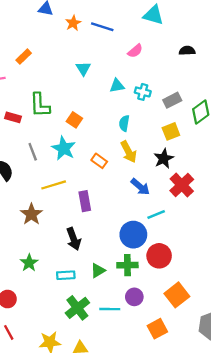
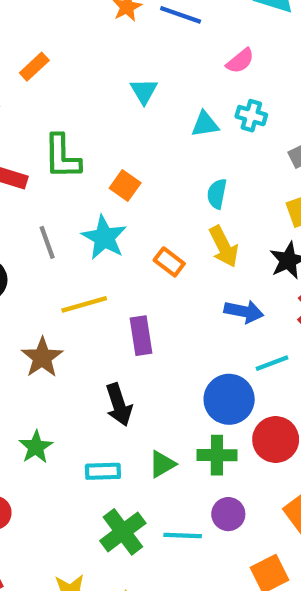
cyan cross: (143, 92) -> (251, 116), moved
blue arrow: (140, 187) -> (244, 311), turned -30

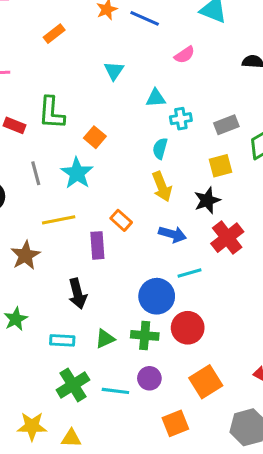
orange rectangle: (34, 67) -> (54, 34), moved
cyan cross: (251, 116) -> (181, 119), moved, turned -30
orange rectangle: (169, 262) -> (121, 220), moved

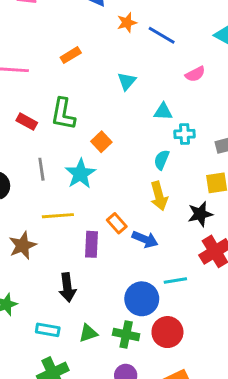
orange rectangle: (54, 34) -> (71, 55), moved
blue arrow: (172, 234) -> (145, 239), moved

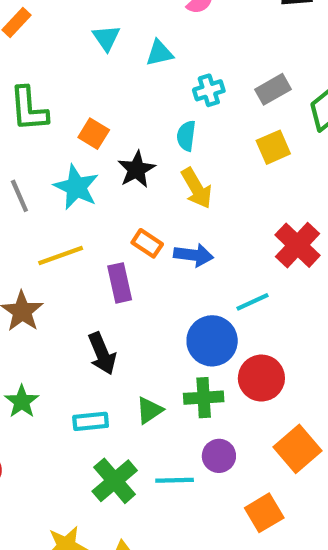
cyan triangle: (163, 112) -> (159, 53), moved
black star: (200, 214) -> (136, 169), moved

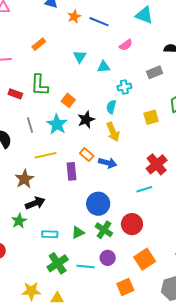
gray rectangle: (273, 89) -> (155, 72), moved
cyan line: (253, 302) -> (144, 189), moved
blue circle: (212, 341) -> (98, 204), moved
black arrow: (102, 354) -> (35, 203), moved, turned -96
green cross: (204, 398) -> (104, 230), turned 30

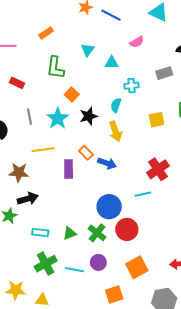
green L-shape: (39, 85) -> (55, 68), moved
brown star: (24, 179) -> (19, 172), turned 30
blue circle: (98, 204) -> (109, 207), moved

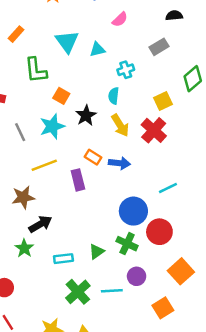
cyan triangle: (88, 50) -> (67, 41), size x1.5
cyan star: (58, 118) -> (52, 126), turned 30
red cross: (158, 169) -> (154, 130), moved

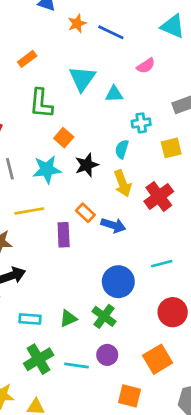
yellow square: (163, 101) -> (171, 148), moved
red circle: (159, 232) -> (173, 312), moved
orange square: (163, 308) -> (129, 396), turned 35

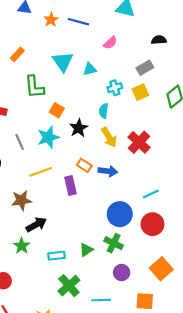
yellow square: (171, 148) -> (140, 92), moved
red circle: (173, 312) -> (152, 224), moved
cyan line: (77, 365) -> (101, 300), moved

